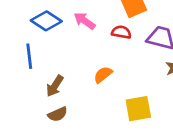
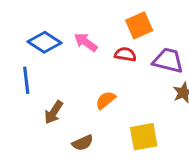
brown semicircle: (58, 114) -> (83, 143), moved

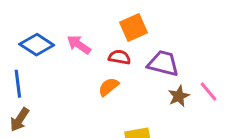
orange semicircle: (106, 100) -> (109, 87), moved
brown arrow: (54, 112) -> (19, 120), moved

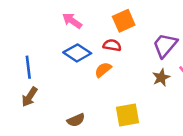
blue diamond: (37, 45) -> (77, 53), moved
pink arrow: (79, 45) -> (72, 21), moved
purple trapezoid: (163, 63) -> (165, 45), moved, turned -64

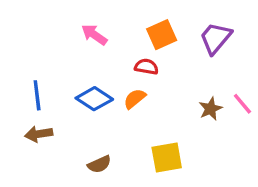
purple trapezoid: (165, 45) -> (215, 38), moved
blue diamond: (77, 53) -> (94, 99), moved
brown arrow: (30, 97) -> (39, 134), turned 48

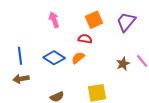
pink arrow: (94, 35) -> (54, 20), turned 35

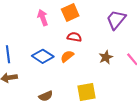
orange square: (94, 20) -> (70, 12), moved
brown star: (123, 64) -> (106, 57), moved

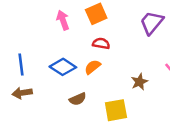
brown star: (106, 57) -> (139, 82), moved
brown semicircle: (46, 96) -> (78, 99), moved

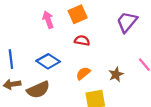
orange semicircle: (93, 67) -> (83, 73), moved
brown semicircle: (78, 99) -> (38, 90), moved, size x1.5

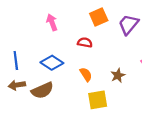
orange square: (78, 14) -> (99, 17), moved
orange semicircle: (83, 73) -> (86, 74), turned 96

